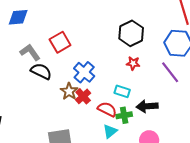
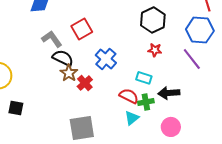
brown star: (69, 91) -> (69, 73), moved
red cross: (83, 96) -> (85, 83), moved

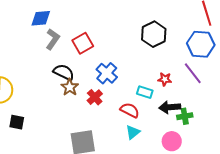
gray L-shape: (52, 39) -> (53, 39), moved, turned 70
red star: (155, 50) -> (165, 79), moved
red cross: (85, 83) -> (95, 97), moved
green cross: (146, 102) -> (185, 116), moved

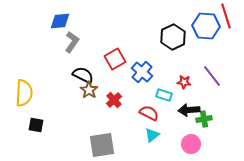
red square: (83, 43) -> (115, 59), moved
blue hexagon: (201, 44) -> (206, 26), moved
blue cross: (107, 73) -> (142, 72), moved

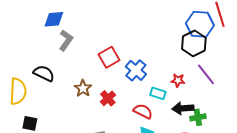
black hexagon: (173, 37) -> (194, 43), moved
black semicircle: (83, 75) -> (44, 73), moved

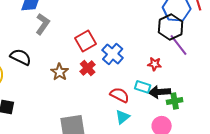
purple line: (206, 74) -> (179, 45), moved
cyan rectangle: (158, 93) -> (143, 87), moved
red cross: (108, 98) -> (88, 68), moved

